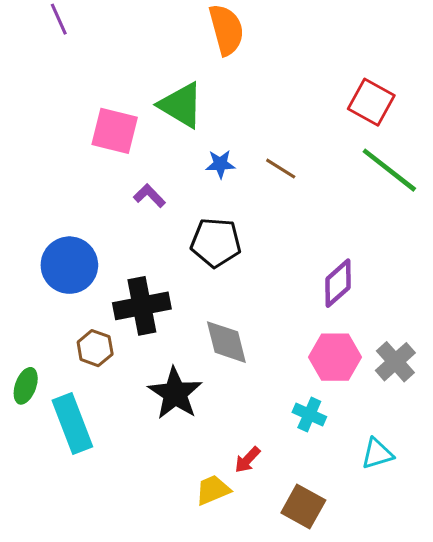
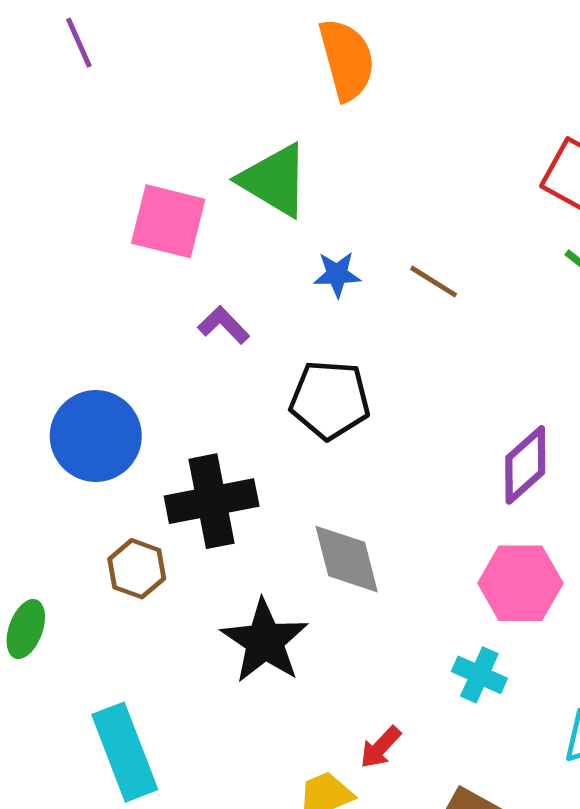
cyan rectangle: (72, 424) -> (125, 752), moved

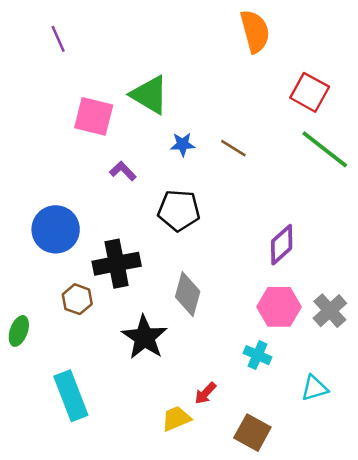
purple line: (79, 43) -> (58, 39), moved
orange semicircle: (347, 60) -> (255, 31), moved
gray diamond: (347, 559) -> (188, 294), turned 30

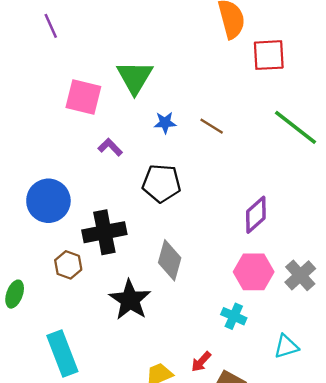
red square: (310, 92) -> (269, 55), moved, turned -32
green triangle: (150, 95) -> (135, 77), turned 30
red arrow: (205, 393) -> (201, 362), moved

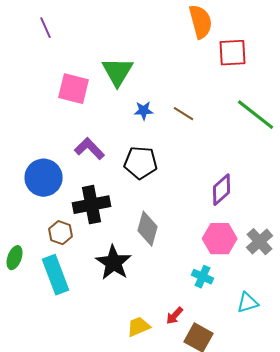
purple L-shape: (110, 147) -> (90, 149), moved, size x1.4
cyan rectangle: (62, 353) -> (56, 275), moved

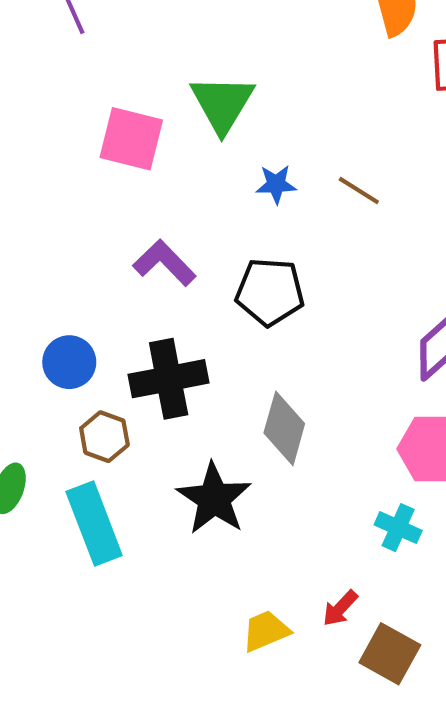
blue circle: (44, 178) -> (69, 362), moved, size x0.7

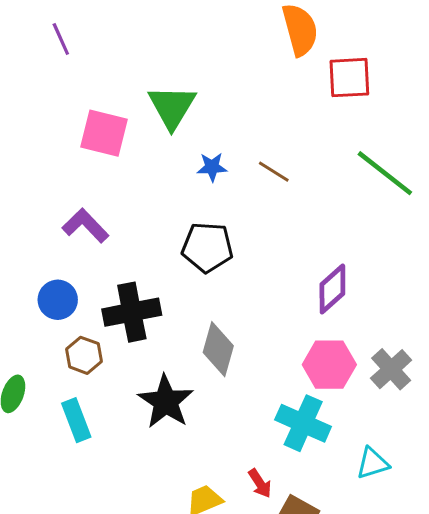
purple L-shape: (164, 263) -> (85, 226), moved
cyan rectangle: (94, 523) -> (76, 420), size x0.7
cyan cross: (398, 528) -> (303, 423), size x1.6
red arrow: (340, 608) -> (260, 483), turned -76

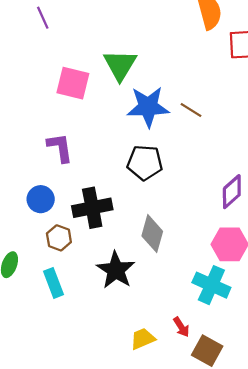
blue star: (212, 167) -> (148, 107), size x2.0
purple L-shape: (85, 226) -> (60, 148), turned 36

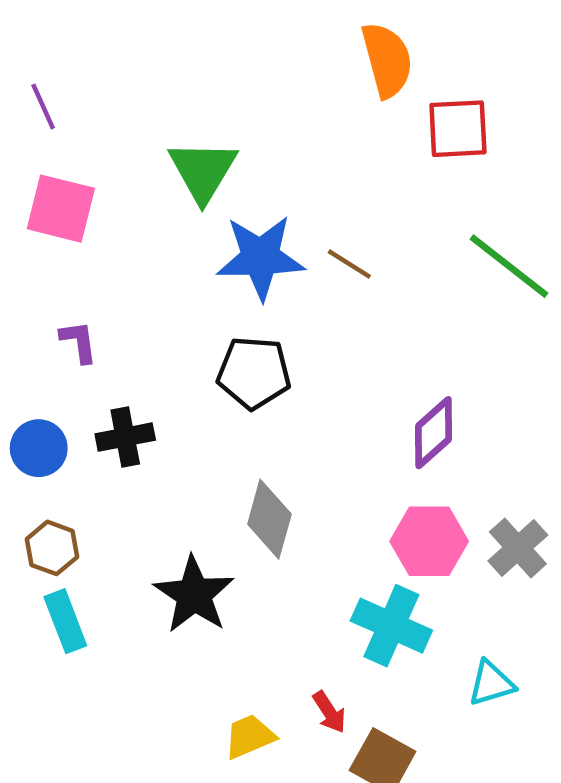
purple line: (43, 18) -> (43, 106), moved
pink square: (73, 83) -> (61, 209), moved
purple L-shape: (60, 148) -> (79, 342), size x0.7
black cross: (92, 208) -> (125, 437), moved, size x0.7
brown hexagon: (59, 238) -> (52, 548), moved

